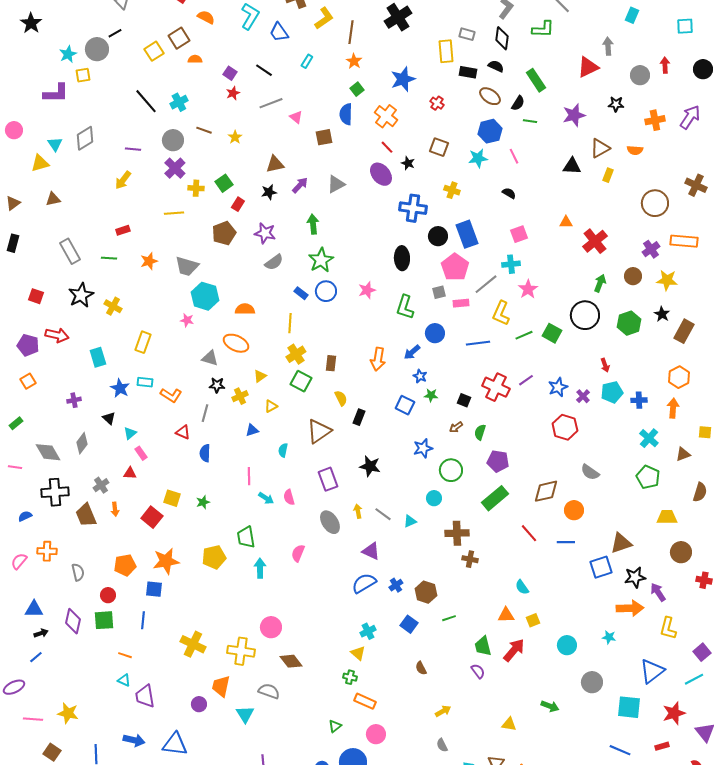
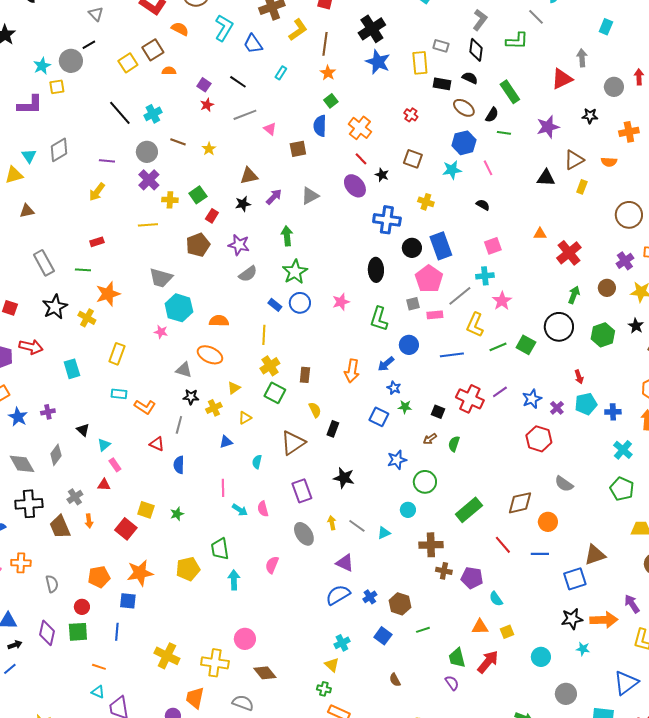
blue star: (403, 79) -> (378, 62), moved, turned -30
orange star: (149, 261) -> (108, 294), moved, size x1.4
blue star: (120, 388) -> (18, 417), moved
purple pentagon: (498, 461) -> (472, 578), moved
black star: (635, 577) -> (572, 619), moved

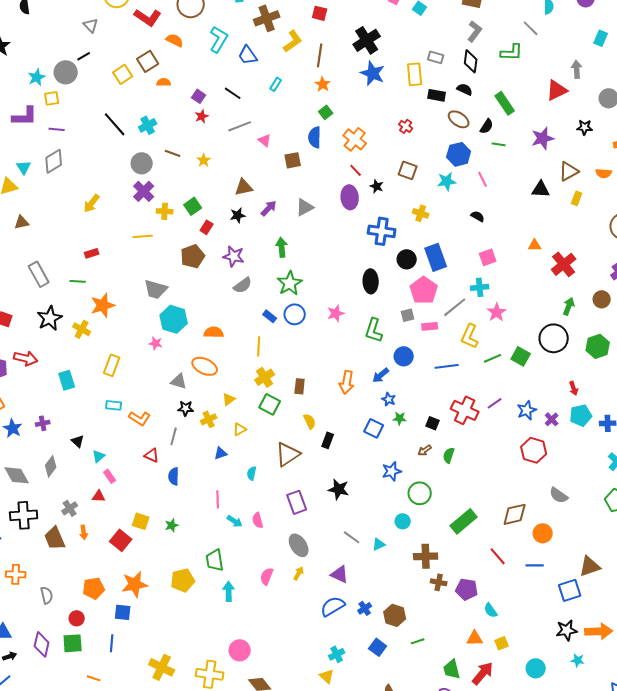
purple line: (107, 161) -> (57, 129), moved
purple ellipse: (355, 186) -> (350, 197), turned 35
yellow arrow: (332, 523) -> (299, 573), moved, turned 40

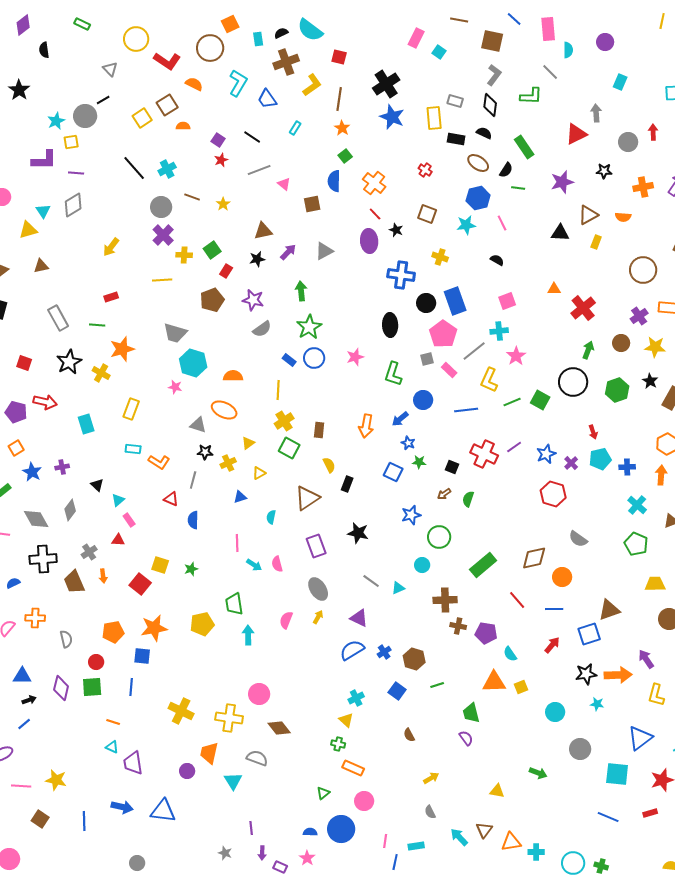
pink rectangle: (430, 326) -> (449, 370), turned 49
orange triangle: (475, 638) -> (494, 682), size x1.4
red arrow: (483, 673) -> (552, 645), moved, size x0.7

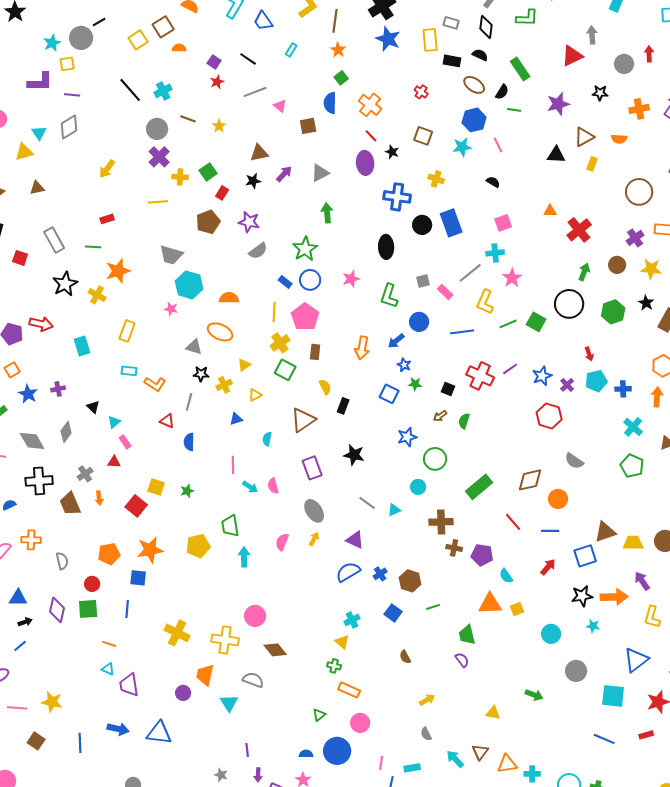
green arrow: (301, 291) -> (327, 213), moved
pink pentagon: (443, 334) -> (305, 317), moved
red square: (24, 363) -> (20, 258), moved
yellow trapezoid: (655, 584) -> (633, 543), moved

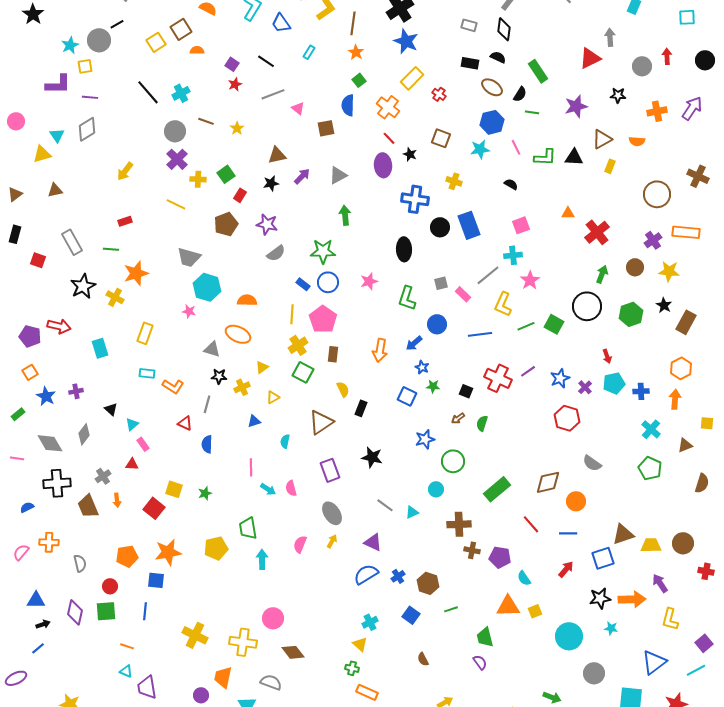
green L-shape: (527, 18) -> (545, 157), moved
yellow rectangle: (430, 40) -> (412, 78), moved, turned 50
yellow line: (158, 202) -> (176, 204), turned 30
green star: (305, 249) -> (323, 251), turned 30
cyan circle: (551, 634) -> (569, 636), size x1.4

